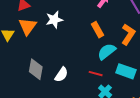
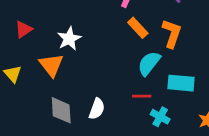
orange triangle: (28, 26) -> (51, 65), moved
orange rectangle: (98, 30) -> (138, 28), moved

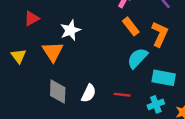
red line: (142, 96) -> (122, 95), moved
cyan cross: (160, 117) -> (156, 104), moved, turned 35

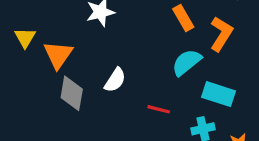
orange triangle: (53, 52) -> (58, 55), moved
white semicircle: (89, 93) -> (115, 80), moved

